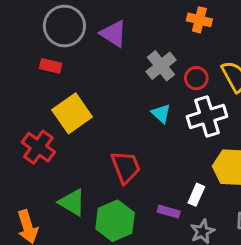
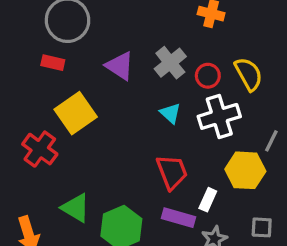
purple triangle: (113, 34) -> (120, 66), moved
red trapezoid: (126, 167) -> (172, 172), moved
purple rectangle: (169, 212) -> (178, 218), size x1.4

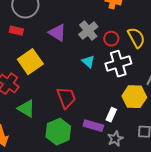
red trapezoid: (172, 172) -> (66, 98), moved
green triangle: (76, 208) -> (26, 109), moved

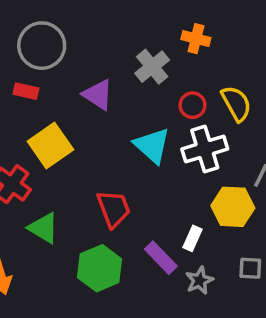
gray cross: (88, 31) -> (152, 67), moved
cyan triangle: (88, 62) -> (152, 146), size x1.6
purple rectangle: (93, 126) -> (161, 258), turned 30

